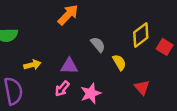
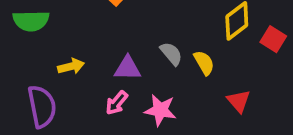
gray semicircle: (98, 45) -> (171, 54), moved
pink star: (91, 93) -> (160, 110), turned 30

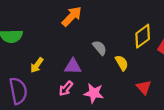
gray semicircle: (171, 54) -> (100, 48), moved
yellow arrow: (71, 66) -> (37, 65), turned 140

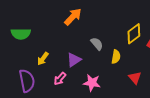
yellow semicircle: (122, 63) -> (116, 57), turned 40
purple triangle: (73, 66) -> (74, 60), turned -35
pink arrow: (66, 88) -> (60, 79), moved

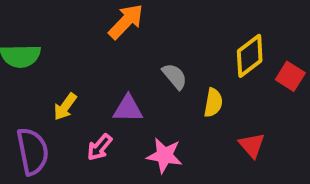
purple triangle: (74, 60) -> (128, 109), turned 35

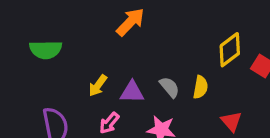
gray semicircle: (175, 76) -> (169, 87), moved
yellow arrow: (65, 107) -> (98, 86), moved

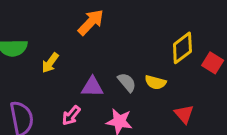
yellow arrow: (98, 86) -> (50, 63), moved
yellow semicircle: (200, 87) -> (155, 82), turned 95

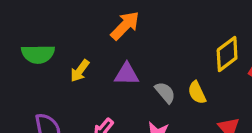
yellow semicircle: (155, 82) -> (197, 93), turned 50
purple triangle: (92, 87) -> (127, 74), moved

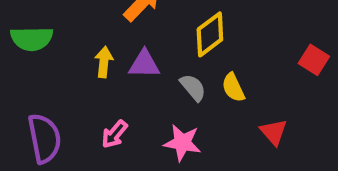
yellow diamond: (227, 54) -> (210, 34), moved
yellow arrow: (80, 71) -> (104, 62), moved, turned 150

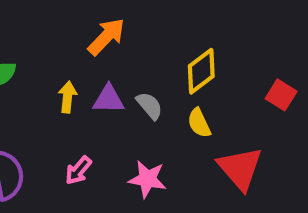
yellow diamond: (210, 34) -> (201, 71), moved
gray semicircle: (193, 87) -> (149, 106), moved
red triangle: (274, 132) -> (240, 168), size x1.6

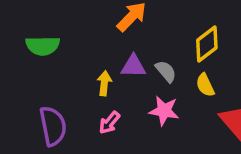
yellow arrow: (68, 97) -> (104, 83), moved
pink star: (147, 179) -> (164, 111), moved

